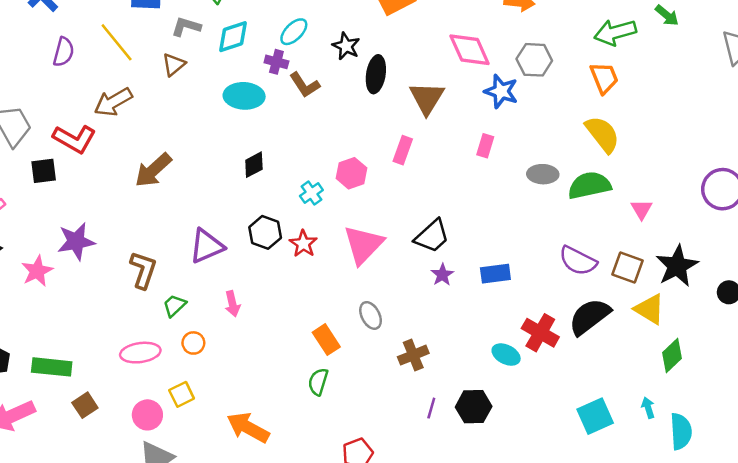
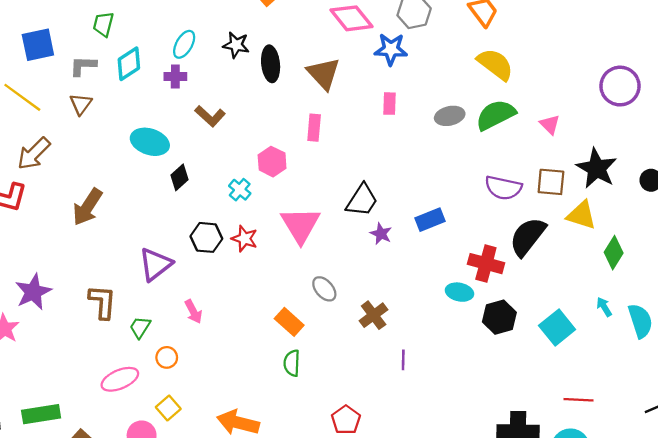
brown L-shape: (305, 85) -> (210, 116), moved
cyan ellipse: (244, 96) -> (150, 142), moved, turned 30
black hexagon: (474, 407) -> (499, 317), moved

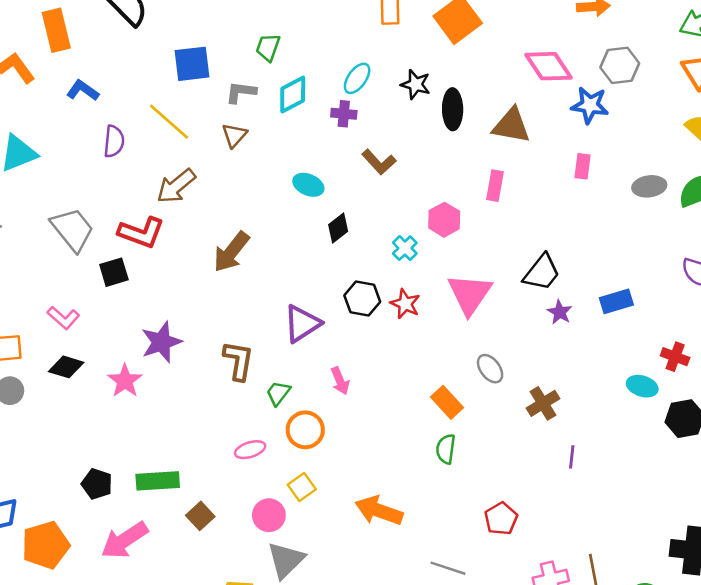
brown triangle: (324, 74) -> (511, 126), turned -42
cyan ellipse: (150, 142) -> (308, 185), size x0.7
red cross: (486, 264) -> (675, 357), size x0.7
orange circle: (167, 357) -> (305, 430), size x1.5
pink ellipse: (120, 379) -> (250, 450), size x0.7

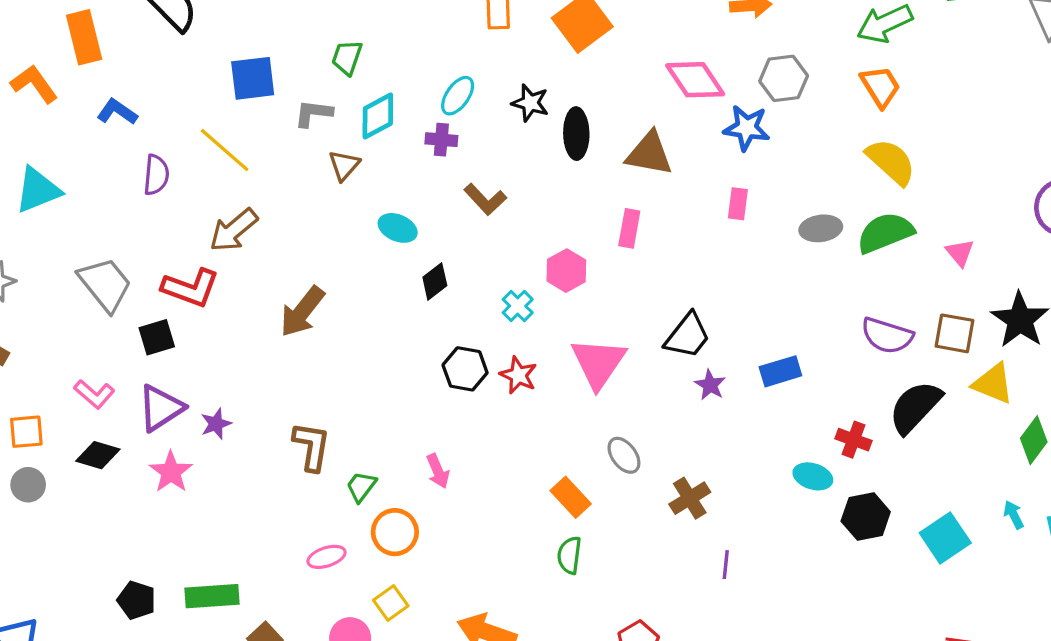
brown triangle: (234, 135) -> (344, 165), moved
purple triangle: (302, 324) -> (161, 408), moved
purple star: (161, 342) -> (216, 424), size x0.6

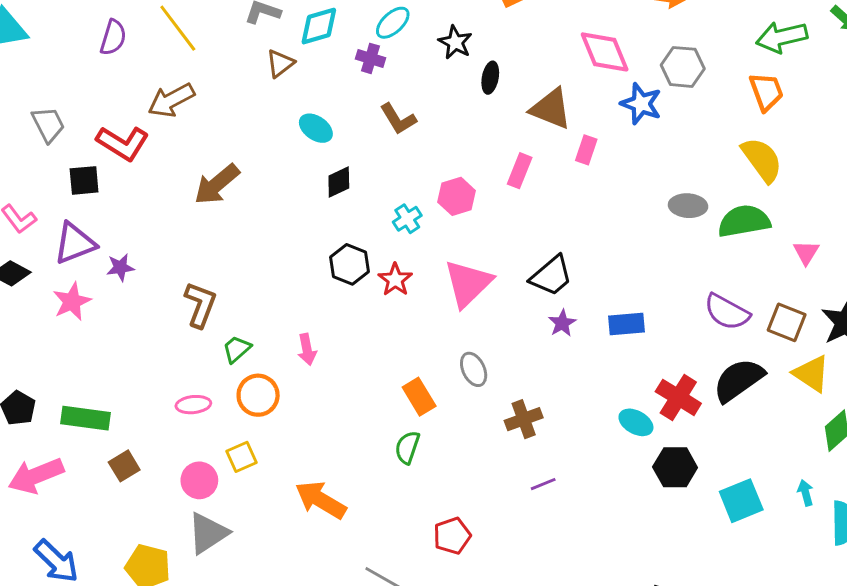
black ellipse: (576, 134) -> (490, 78), size x0.7
pink rectangle: (738, 204) -> (586, 150), moved
gray trapezoid: (105, 284) -> (48, 124), size x0.7
red cross: (853, 440) -> (678, 397), size x1.4
purple line: (726, 565) -> (543, 484), turned 50

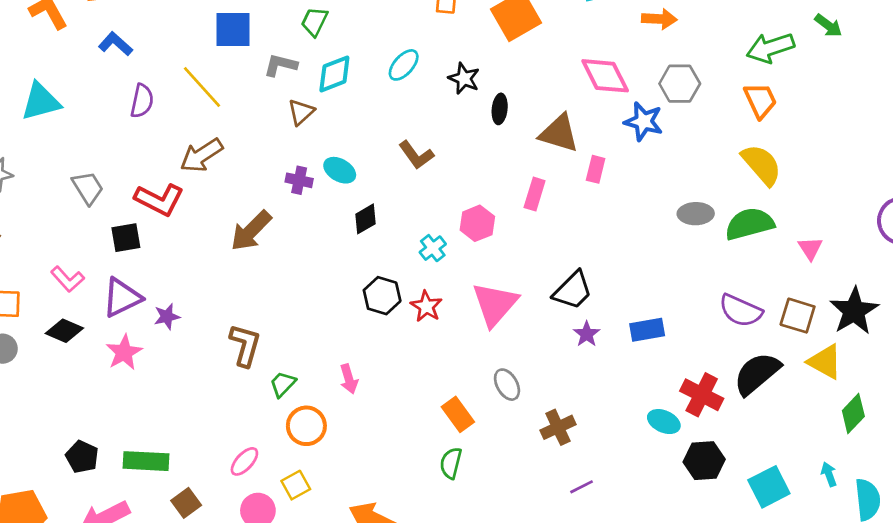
purple cross: (370, 58) -> (299, 180), moved
pink ellipse: (193, 405) -> (244, 461), moved, turned -36

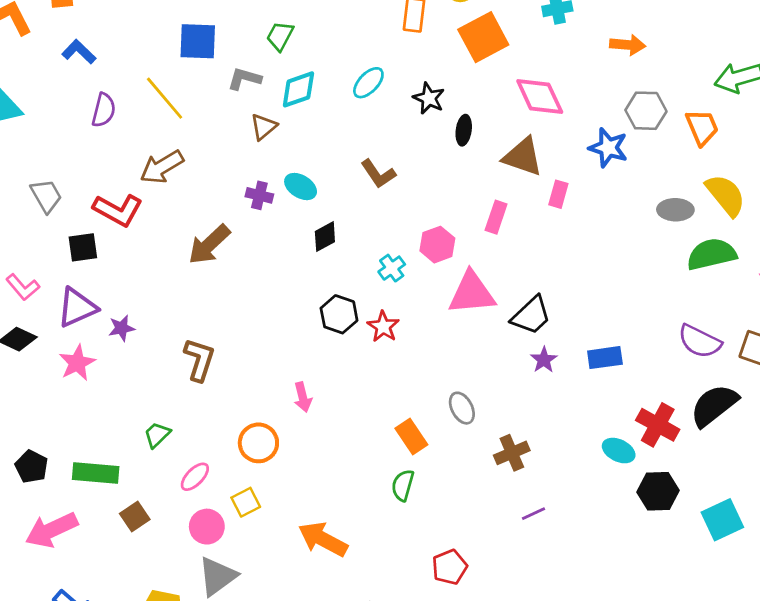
pink diamond: (605, 76) -> (540, 96), moved
orange trapezoid: (760, 100) -> (702, 127), moved
gray ellipse: (696, 214) -> (675, 210), moved
pink triangle: (495, 304) -> (472, 293), moved, turned 42
green trapezoid: (283, 384) -> (157, 435), moved

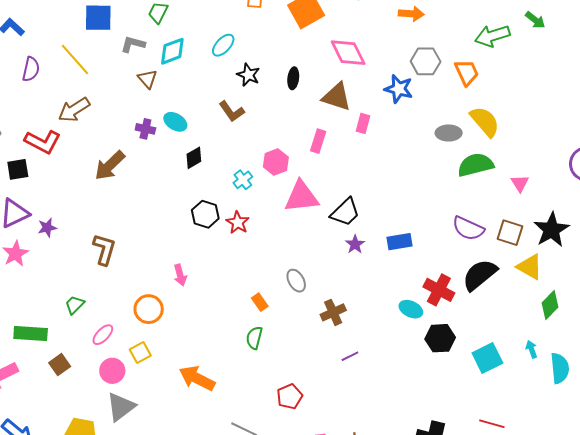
black star: (429, 98) -> (248, 75), moved
brown triangle: (264, 127) -> (147, 79), turned -30
orange rectangle: (411, 437) -> (260, 302), size x0.7

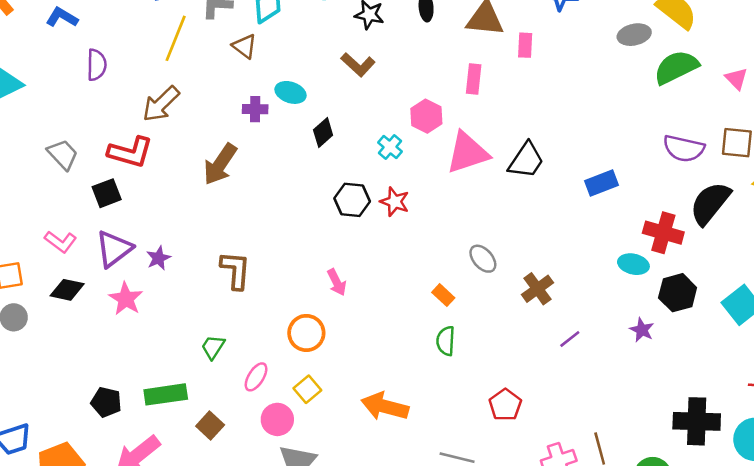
yellow line: (75, 60) -> (176, 38), moved, turned 75
purple star: (355, 244) -> (642, 330), moved

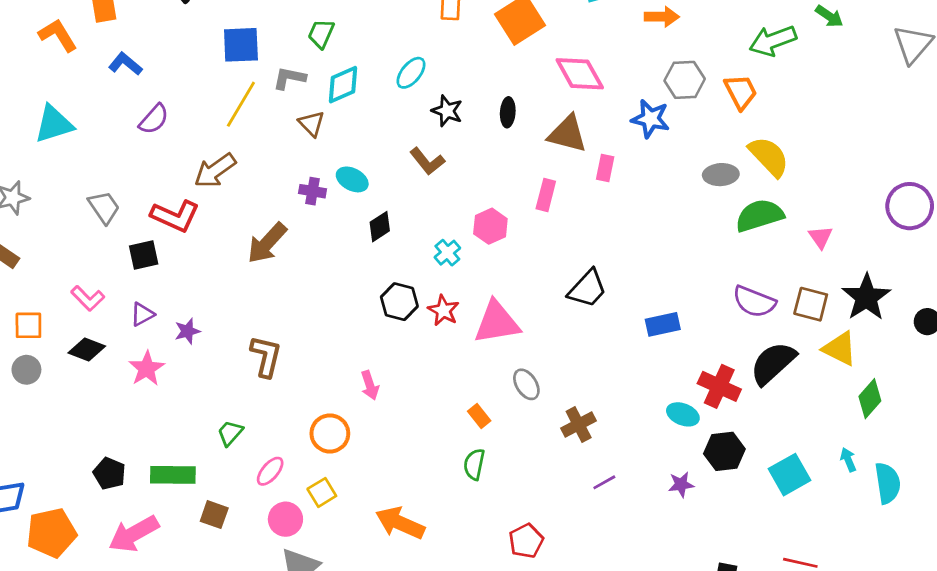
purple semicircle: (97, 65) -> (154, 119), turned 32
pink triangle: (468, 153) -> (497, 322), moved
purple triangle: (114, 249) -> (142, 314), size x0.6
purple star: (642, 330) -> (681, 484), turned 30
brown square: (210, 425) -> (214, 515), turned -32

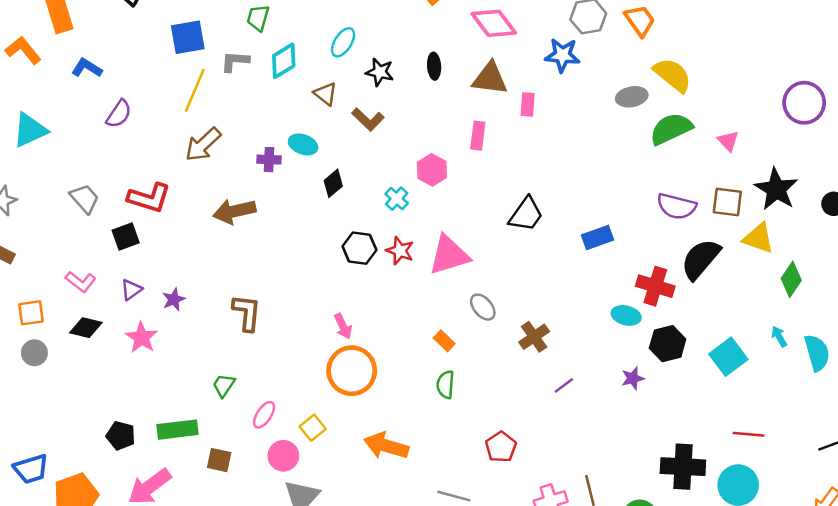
brown triangle: (312, 124) -> (326, 94), moved
brown arrow: (215, 171) -> (203, 144), moved
brown arrow: (267, 243) -> (234, 211), turned 42
orange circle: (330, 433) -> (352, 371), moved, size x1.4

